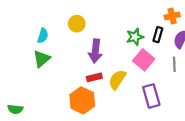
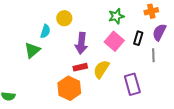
black rectangle: (158, 35) -> (138, 38), moved
cyan semicircle: (43, 36) -> (45, 31), moved
green star: (135, 37) -> (116, 16), moved
pink square: (144, 60) -> (114, 41), moved

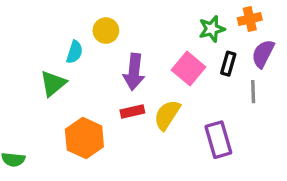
green star: (116, 16) -> (212, 29), moved
orange hexagon: (69, 88) -> (84, 138), moved

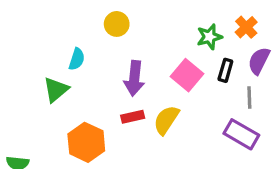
orange cross: (250, 19) -> (246, 27), turned -30
yellow circle: (106, 31) -> (117, 24), moved
purple rectangle: (218, 140) -> (241, 134), moved, turned -44

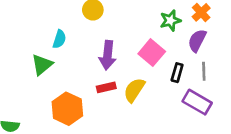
purple semicircle: (259, 61) -> (197, 41), moved
black rectangle: (225, 70) -> (177, 73), moved

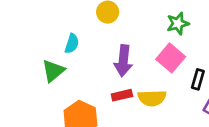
green star: (170, 20) -> (178, 24), moved
yellow semicircle: (134, 90) -> (152, 98), turned -125

